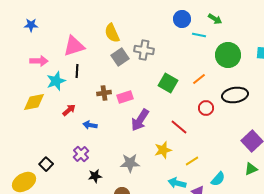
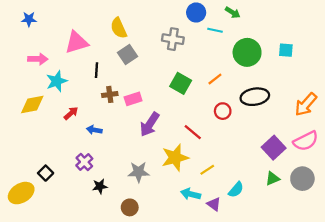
gray cross: (144, 50) -> (173, 39), moved
black line: (77, 71) -> (96, 70), moved
yellow star: (163, 150) -> (175, 158), size x1.4

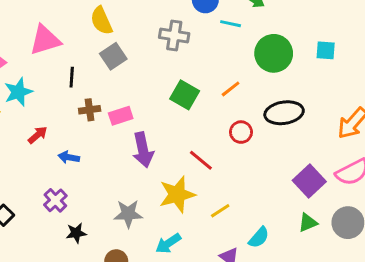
purple arrow: (150, 124) -> (143, 150), turned -45
cyan arrow: (191, 194) -> (168, 243), moved, turned -48

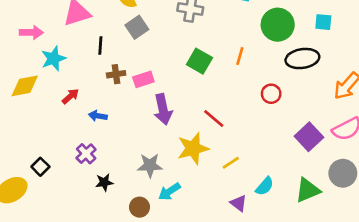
orange line: (231, 89) -> (240, 56), turned -36
black ellipse: (284, 113) -> (302, 59), moved
red circle: (241, 132) -> (271, 94), moved
green triangle: (308, 223) -> (308, 190), moved, size x1.5
cyan arrow: (168, 243) -> (169, 191), moved

